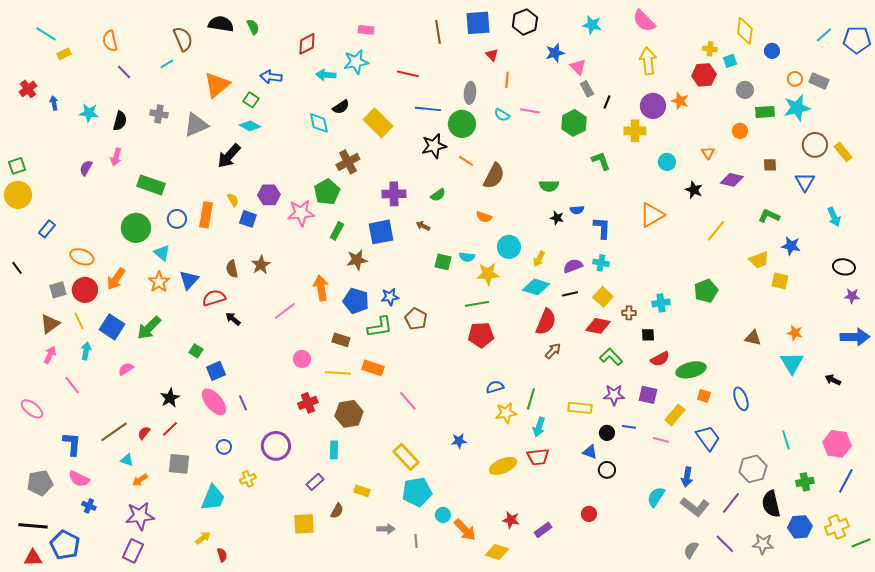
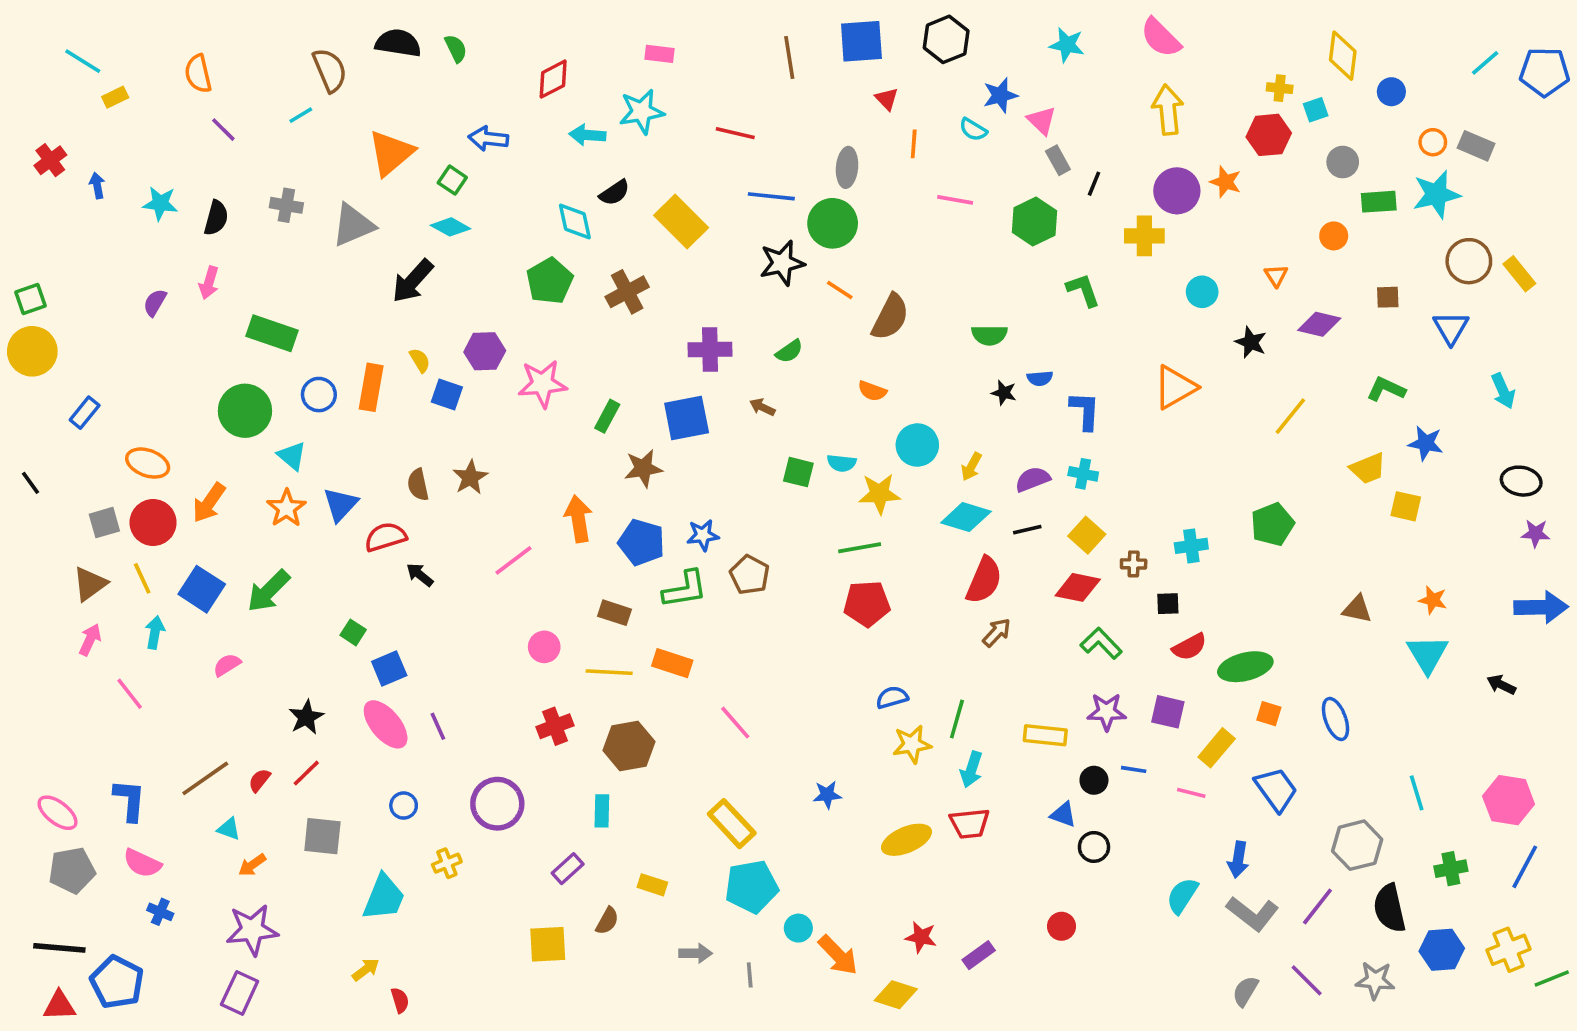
cyan semicircle: (502, 115) -> (973, 130), moved
green pentagon: (327, 192) -> (550, 281), moved
pink ellipse: (32, 409) -> (58, 813), moved

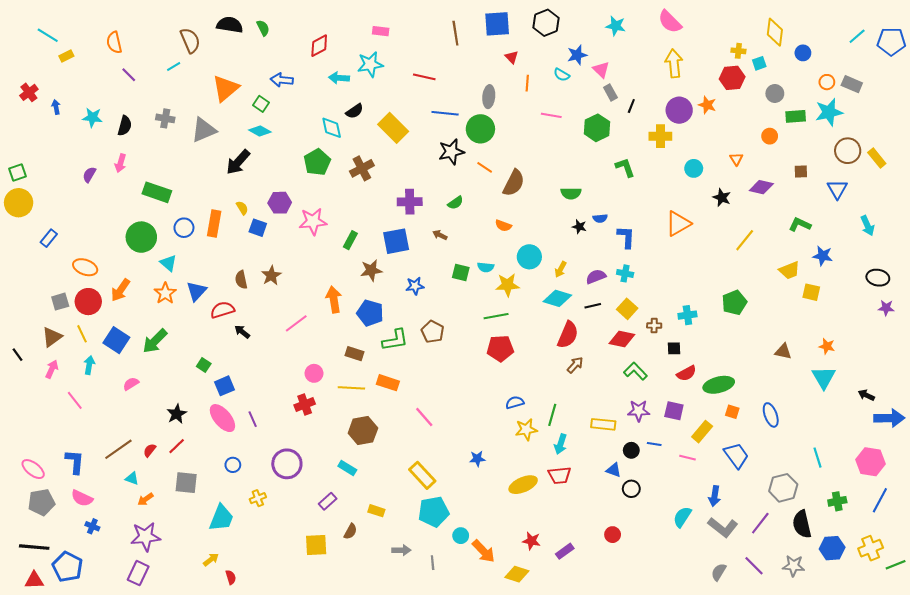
black line: (30, 483) -> (18, 355), moved
blue star: (703, 535) -> (415, 286), moved
blue arrow: (1541, 607) -> (889, 418), moved
red cross: (555, 726) -> (305, 405), moved
cyan rectangle: (602, 811) -> (347, 468), turned -60

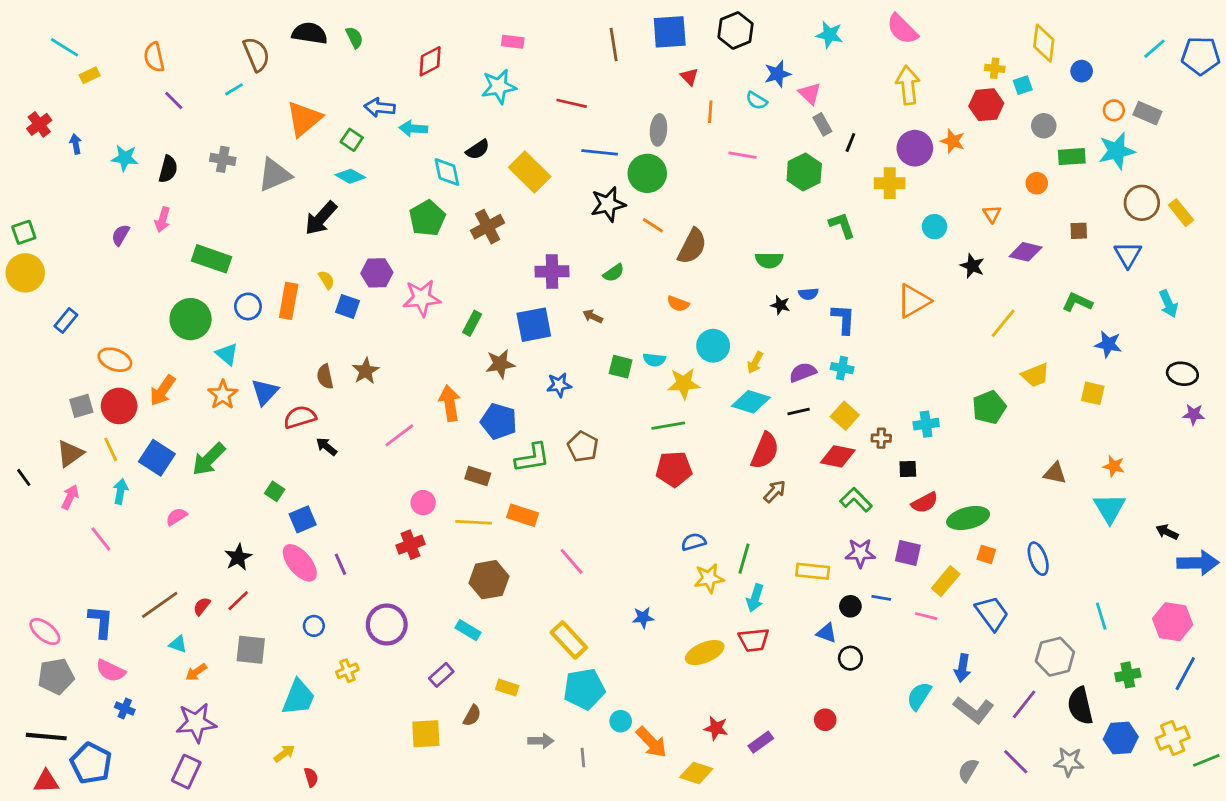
cyan arrow: (339, 78) -> (413, 129), moved
yellow trapezoid: (789, 270) -> (1035, 375), moved

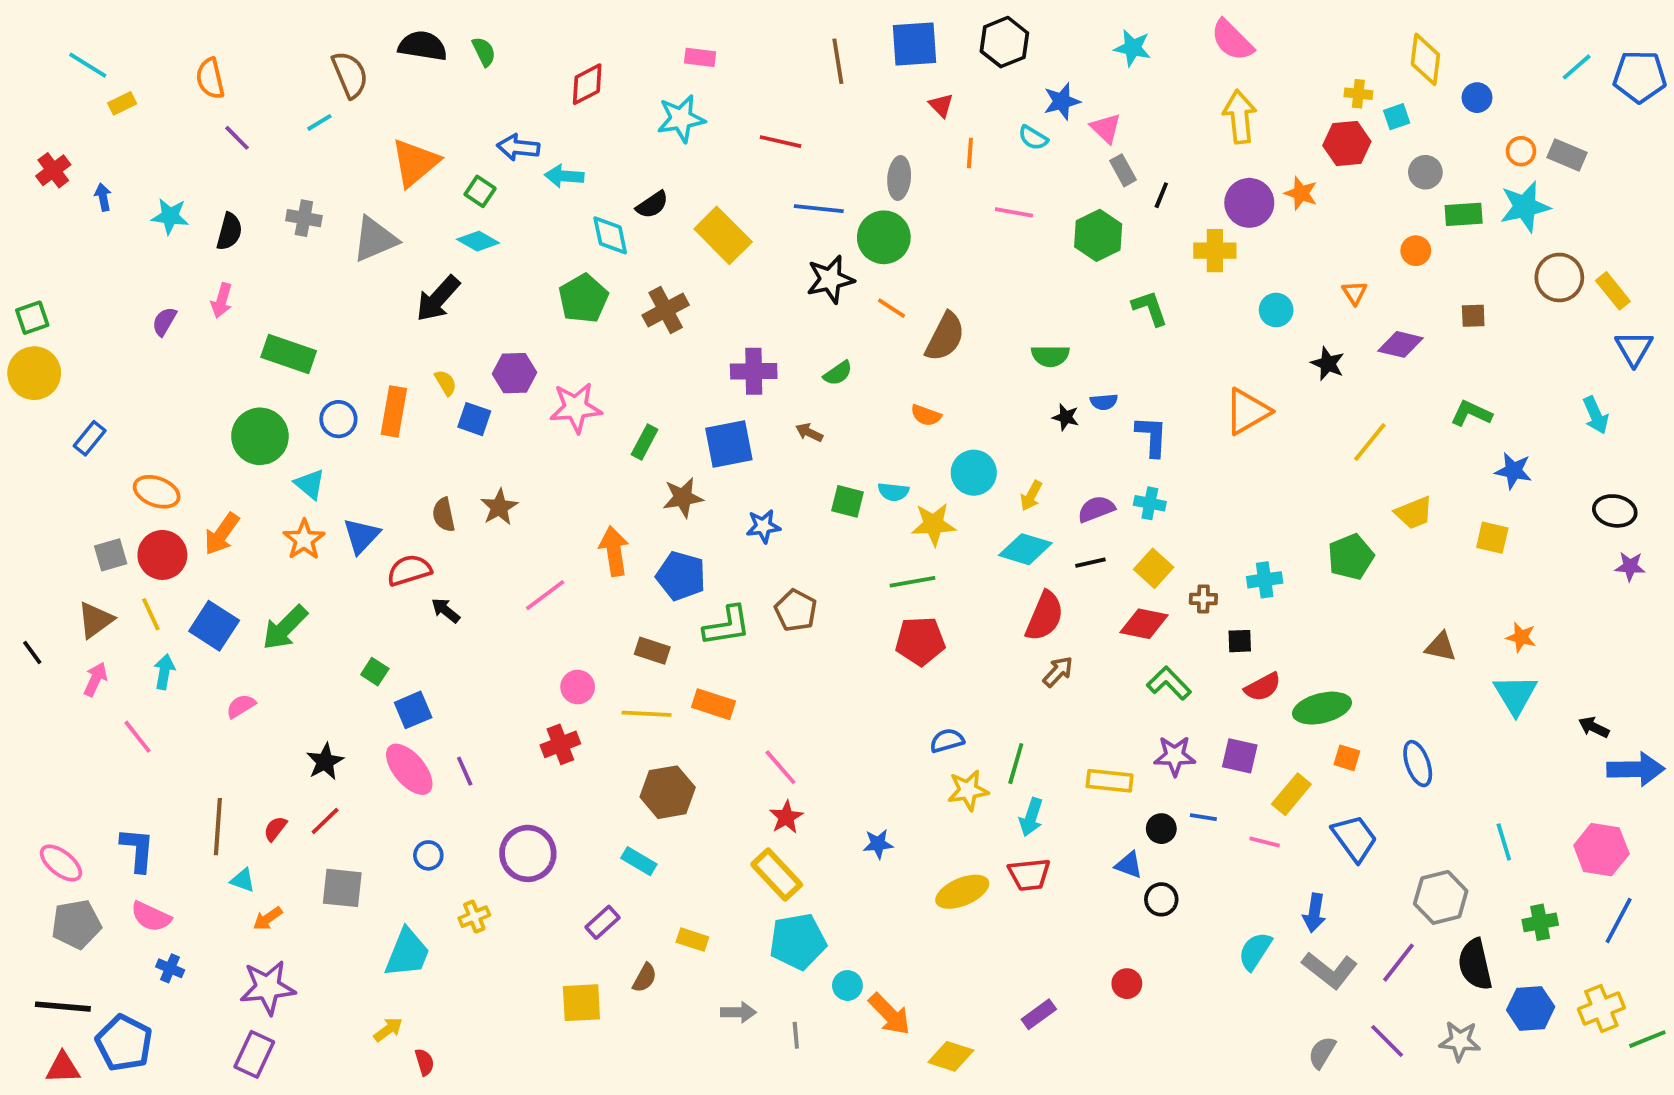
blue triangle: (1128, 255) -> (1634, 348), moved
brown line: (160, 605) -> (218, 827), turned -51
red star: (716, 728) -> (786, 817), moved, turned 30

